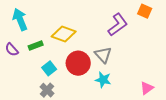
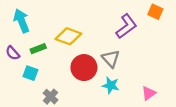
cyan square: (49, 68) -> (30, 73), moved, turned -32
pink triangle: (147, 88) -> (149, 93), moved

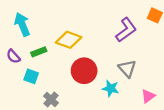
gray triangle: (111, 59) -> (127, 69), moved

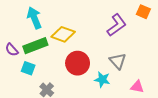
cyan arrow: (22, 24) -> (34, 18), moved
green rectangle: (39, 52) -> (35, 46), size x1.6
pink triangle: (148, 96) -> (137, 87), turned 48

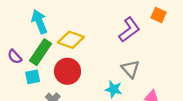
green rectangle: (35, 46) -> (40, 52), turned -35
red circle: (78, 63) -> (67, 71), moved
cyan square: (28, 68) -> (33, 77), turned -32

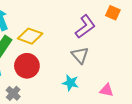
gray triangle: (130, 69) -> (80, 55), moved

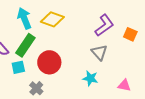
orange square: (113, 13) -> (130, 34), moved
yellow diamond: (30, 36) -> (52, 19), moved

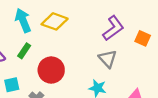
green rectangle: (25, 45) -> (24, 51), size x0.6
cyan square: (18, 67) -> (12, 85), moved

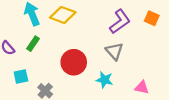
orange square: (143, 38) -> (152, 18), moved
red circle: (51, 70) -> (74, 62), moved

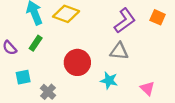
gray triangle: (114, 51) -> (119, 51), turned -42
pink triangle: (142, 88) -> (147, 88), turned 32

